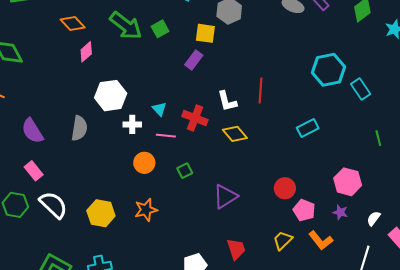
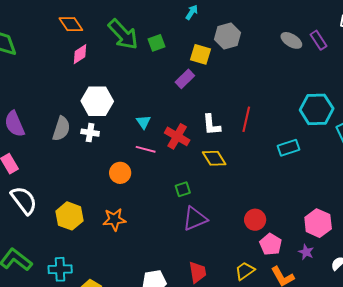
white cross: (132, 124) -> (90, 133), moved
cyan rectangle: (308, 128) -> (289, 148), moved
green square: (185, 171) -> (183, 189), moved

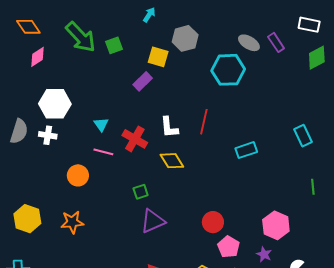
cyan hexagon: (317, 109) -> (228, 70), moved

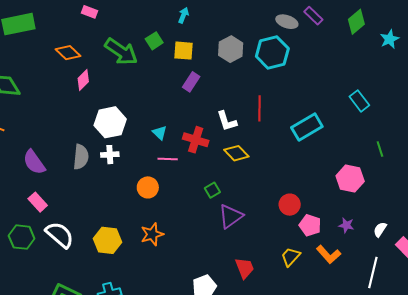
gray hexagon: (185, 38) -> (231, 49), moved
green square: (114, 45) -> (154, 41), moved
yellow square: (158, 57) -> (184, 51), moved
cyan rectangle: (246, 150) -> (307, 127), size x1.4
pink hexagon: (276, 225) -> (350, 179), moved

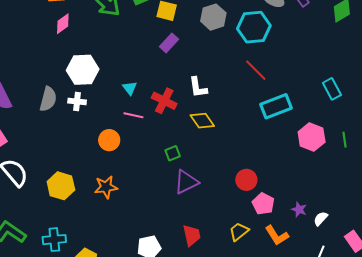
red line: (260, 108) -> (256, 70), moved, turned -55
pink hexagon: (350, 179) -> (312, 137), moved
white semicircle: (380, 229) -> (321, 219), moved

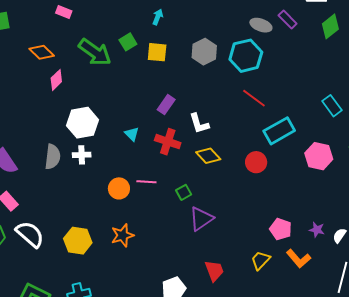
purple rectangle: (169, 43) -> (166, 105), moved
pink line: (133, 115) -> (146, 182), moved
red circle: (246, 180) -> (256, 162), moved

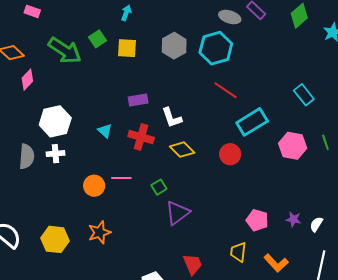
purple rectangle: (166, 105) -> (138, 100), turned 48
orange L-shape: (299, 259) -> (276, 263), moved
yellow trapezoid: (260, 260) -> (238, 252), turned -35

